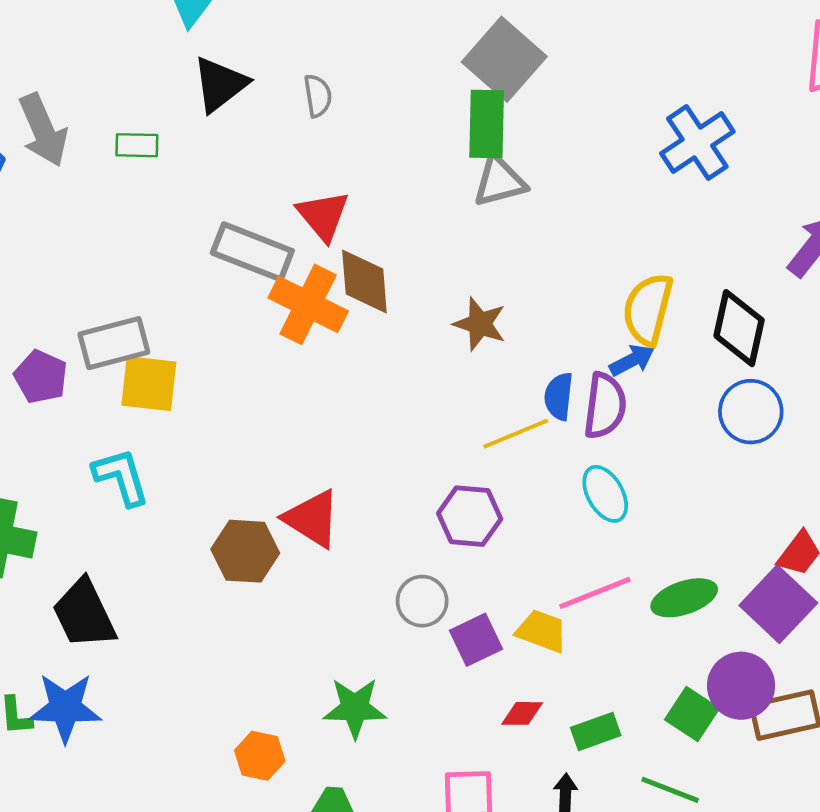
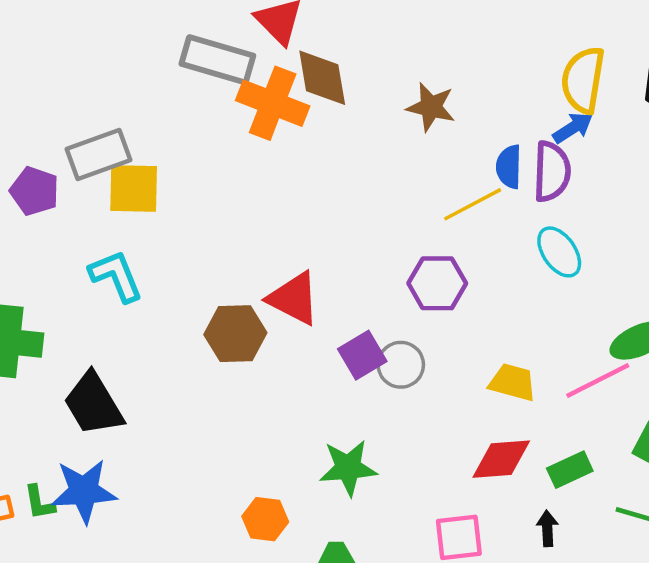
pink line: (595, 593) -> (598, 381), moved
purple square: (476, 640) -> (362, 355), moved
red diamond: (522, 713) -> (501, 459), size x1.6

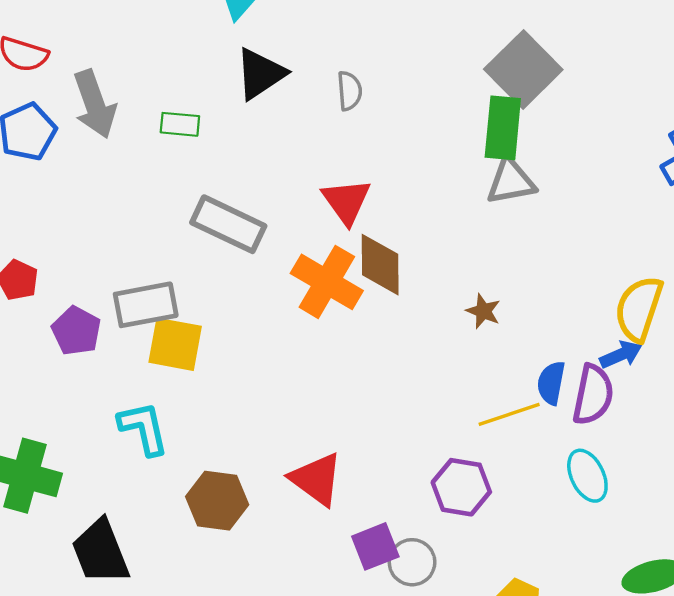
gray rectangle: (217, 60) -> (228, 224), moved
brown star: (431, 107) -> (483, 311), size x0.7
brown hexagon: (235, 334) -> (217, 501), moved

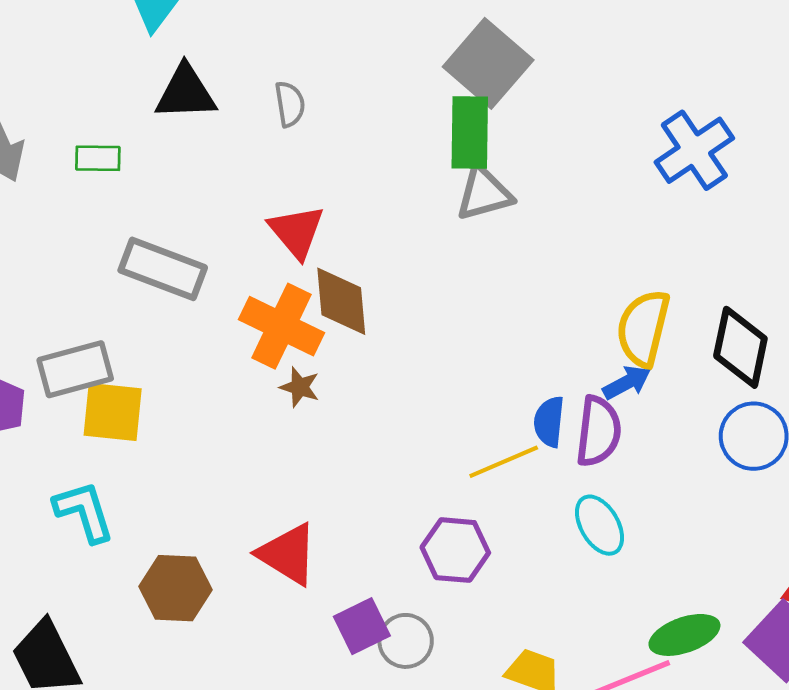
black triangle: (260, 74) -> (186, 93), turned 36
brown star: (483, 311) -> (300, 387), moved

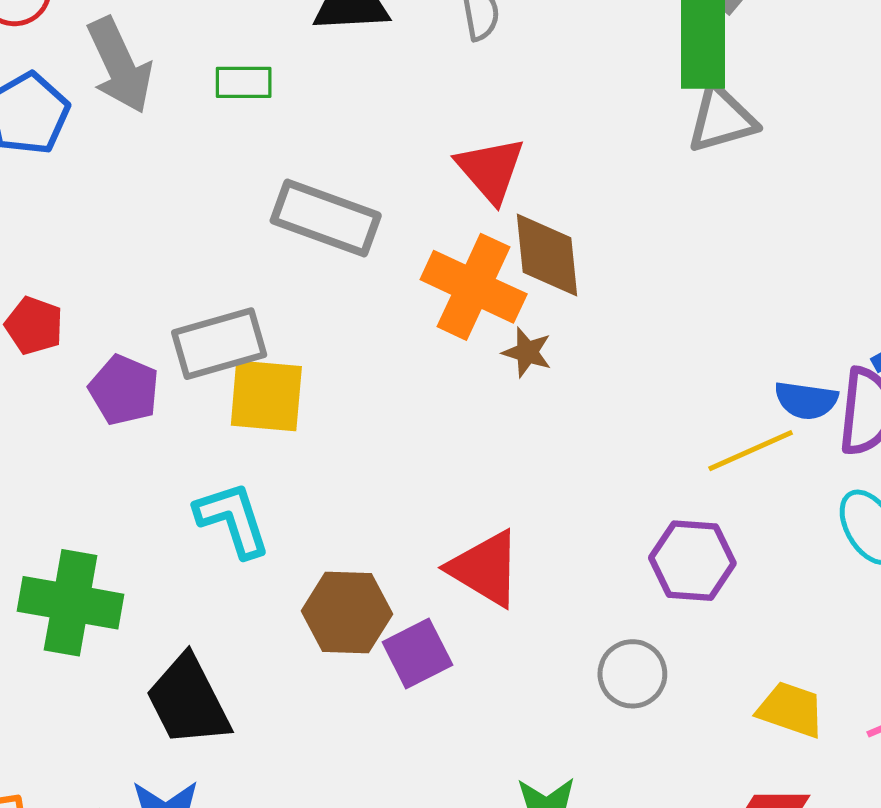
brown star: (300, 387) -> (527, 352), moved
blue semicircle: (549, 422) -> (806, 400), turned -87
purple square: (362, 626) -> (417, 654), moved

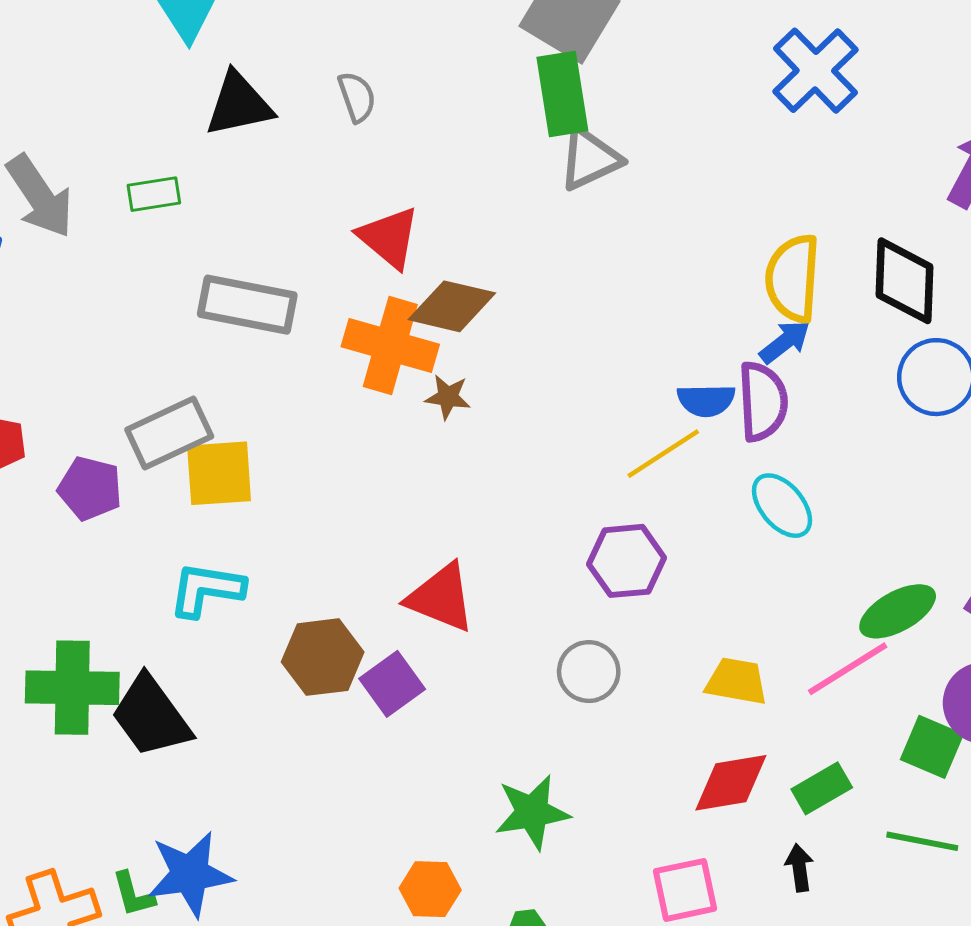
brown diamond: (547, 255) -> (452, 306), turned -62
cyan L-shape: (233, 519) -> (206, 589), turned -54
black trapezoid: (188, 701) -> (151, 716), moved

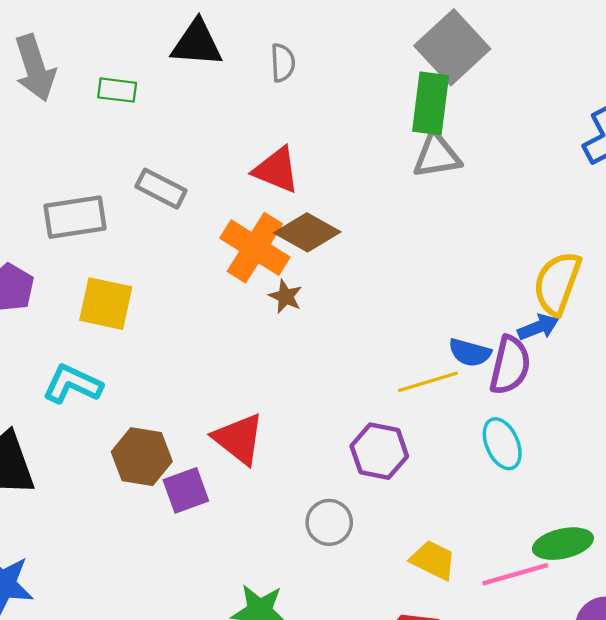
red triangle: (389, 237) -> (276, 170), turned -34
gray rectangle: (247, 305) -> (161, 189), size x0.7
gray rectangle: (169, 433) -> (75, 217), moved

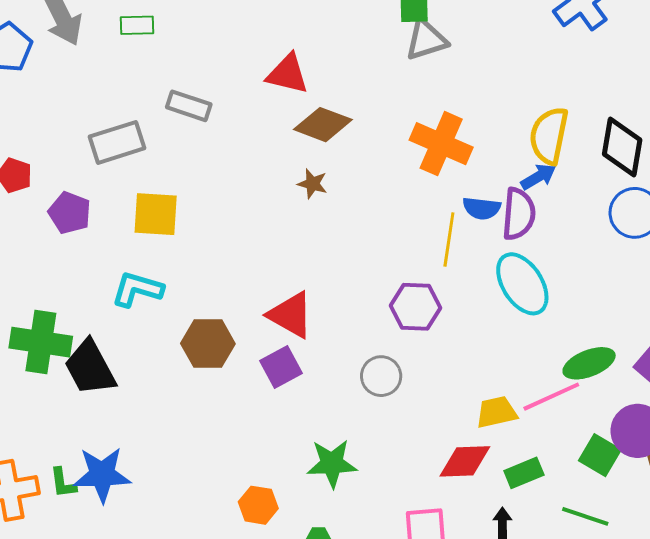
orange cross: (255, 248) -> (441, 144), moved
yellow line: (428, 382) -> (449, 240), turned -56
cyan ellipse: (502, 444) -> (522, 284), size x1.4
purple square: (186, 490) -> (281, 367), moved
yellow trapezoid: (433, 560) -> (496, 412), moved, turned -30

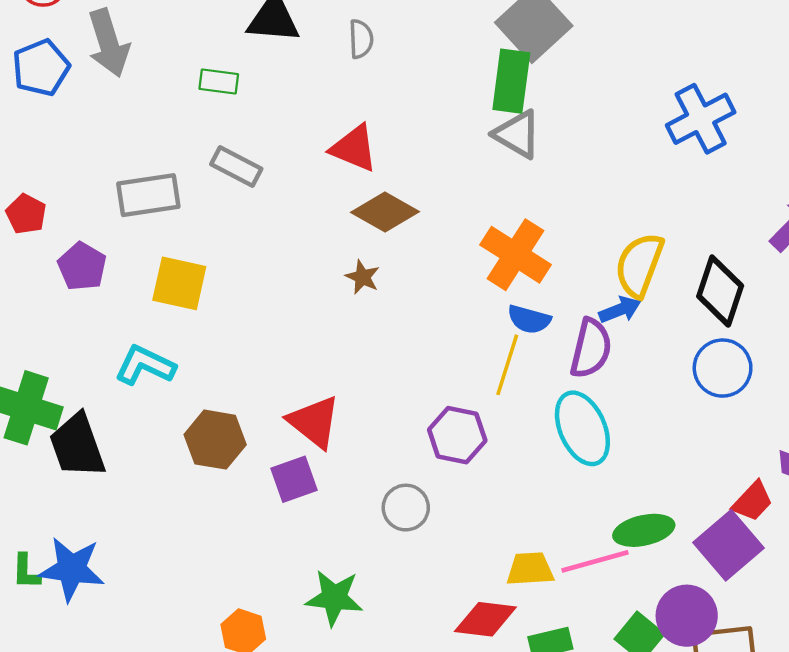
green rectangle: (137, 25) -> (219, 82), moved
gray triangle: (426, 40) -> (517, 134), turned 39
blue semicircle: (482, 208) -> (529, 319), moved

